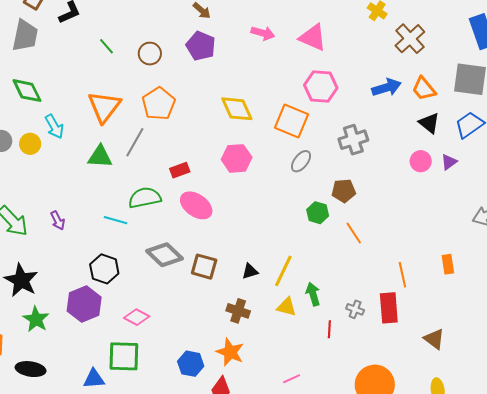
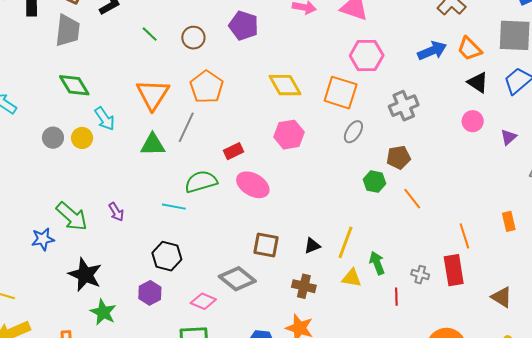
purple triangle: (449, 162) -> (508, 137), moved
gray diamond: (164, 255) -> (237, 279), moved
purple hexagon: (84, 304) -> (150, 293), size x0.7

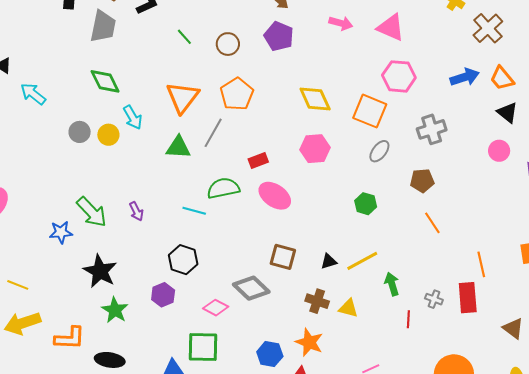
green hexagon: (375, 182) -> (366, 204), moved
yellow line: (346, 242) -> (362, 261), turned 36
yellow triangle: (352, 278) -> (348, 308), moved

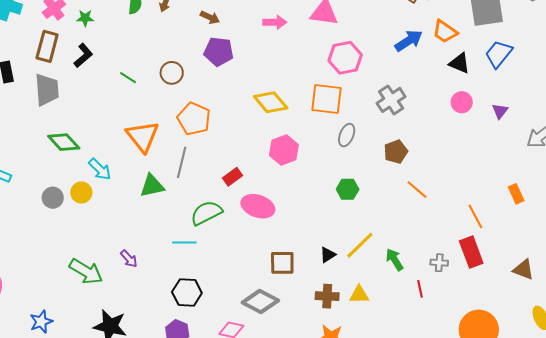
blue star: (61, 232) -> (41, 322), moved

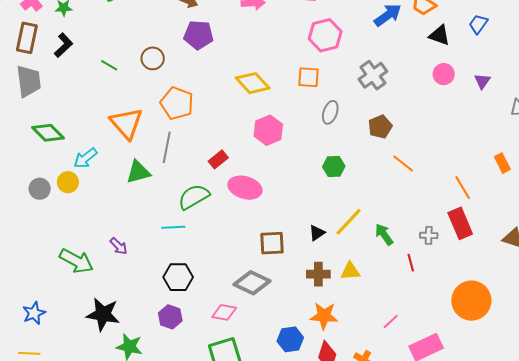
blue trapezoid: (499, 54) -> (478, 24), size x0.7
orange square: (327, 99) -> (308, 77), size x0.7
cyan arrow: (100, 169) -> (85, 158), turned 100

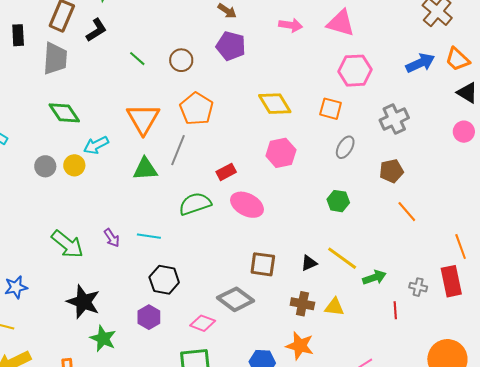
yellow line: (349, 222) -> (342, 258), turned 72
cyan line: (173, 227) -> (149, 236), moved
green arrow: (384, 234) -> (374, 277), turned 95

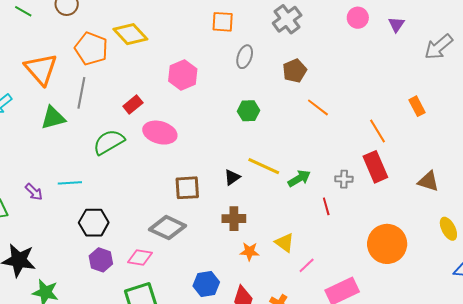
yellow diamond: (275, 104) -> (130, 34), moved
yellow triangle: (334, 307) -> (285, 243), moved, turned 40
purple hexagon: (149, 317) -> (101, 260), moved
orange star: (300, 346) -> (250, 252), moved, size x0.7

